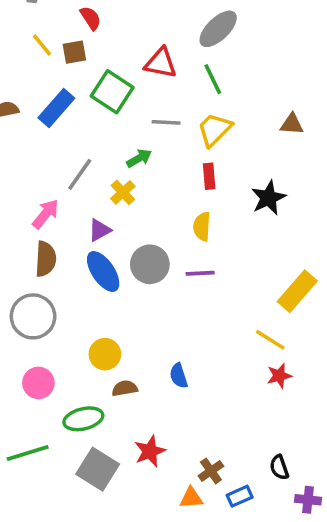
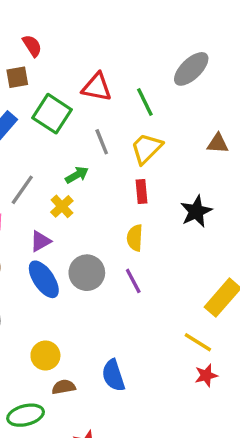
gray ellipse: (218, 29) -> (191, 69), moved
gray line: (166, 122) -> (102, 142), turned 65
purple line: (200, 273) -> (133, 281), turned 65
blue semicircle: (179, 376) -> (113, 375), size x1.4

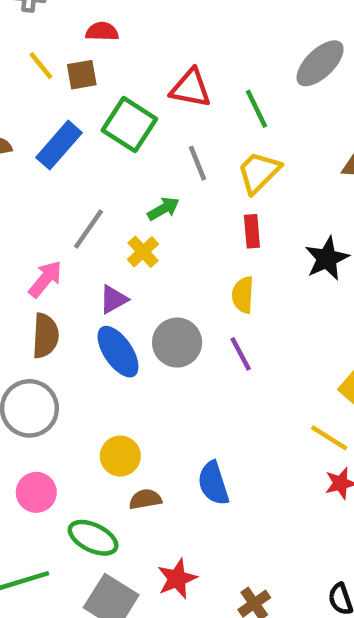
red semicircle: (32, 46) -> (102, 32), turned -55
green ellipse: (26, 415) -> (93, 538), turned 40

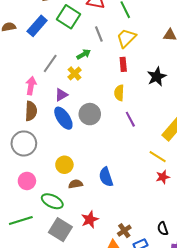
pink arrow: (45, 279) -> (31, 86), turned -30
purple line: (241, 354) -> (130, 119), moved

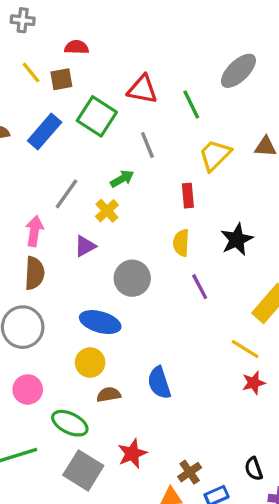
yellow trapezoid: (126, 38) -> (215, 155), moved
black star: (157, 77) -> (237, 239), moved
blue ellipse: (63, 118) -> (100, 322), moved, turned -40

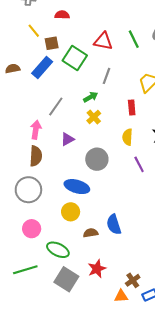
brown square: (61, 79) -> (52, 43), moved
green line: (191, 105) -> (134, 39), moved
gray line: (147, 145) -> (106, 76), turned 42
yellow cross: (107, 211) -> (94, 117), moved
brown semicircle: (109, 395) -> (91, 233), moved

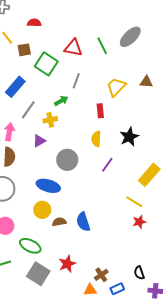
blue rectangle: (42, 68) -> (15, 87), moved
yellow cross: (94, 117) -> (50, 120), moved, turned 32
purple line: (139, 164) -> (107, 165), turned 63
brown semicircle: (91, 233) -> (59, 222), moved

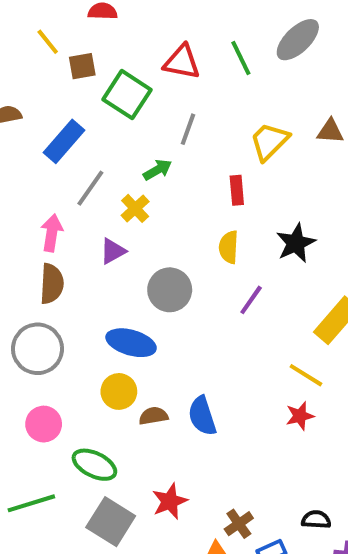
yellow cross: (50, 120) -> (135, 208), turned -32
red star: (139, 222) -> (300, 416), moved
black semicircle: (139, 273) -> (316, 520), turned 112

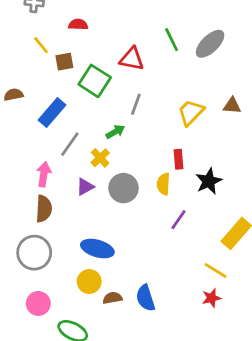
green line: (241, 58) -> (172, 40), moved
red rectangle: (237, 190) -> (178, 159), moved
gray circle: (170, 290) -> (123, 188), moved

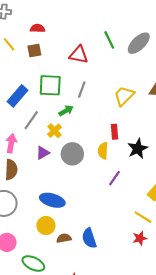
brown square: (64, 62) -> (34, 51), moved
green square: (95, 81) -> (50, 85), moved, turned -30

